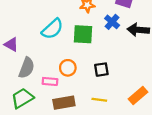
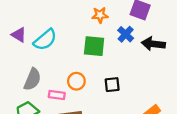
cyan semicircle: (52, 29) -> (45, 40), moved
purple triangle: (11, 44) -> (19, 35), moved

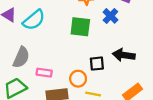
black arrow: (153, 44) -> (124, 55), moved
orange circle: (76, 81) -> (78, 79), moved

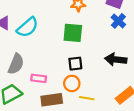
blue cross: (110, 16) -> (118, 21), moved
black square: (97, 64) -> (75, 64), moved

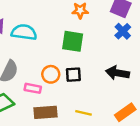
cyan semicircle: (28, 27) -> (24, 32), turned -135
orange circle: (72, 83) -> (51, 74), moved

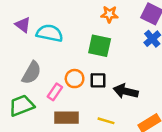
black arrow: (117, 73) -> (126, 91), moved
pink rectangle: (33, 88) -> (55, 92), turned -70

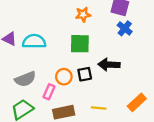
gray semicircle: (32, 73) -> (25, 79), turned 50
black arrow: (126, 91) -> (109, 65), moved

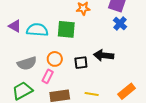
green square: (80, 44) -> (66, 29), moved
orange circle: (64, 77) -> (55, 59), moved

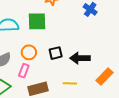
black arrow: (104, 55) -> (80, 58), moved

